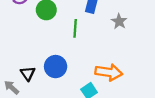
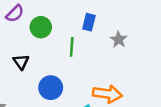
black triangle: (28, 73) -> (21, 62), moved

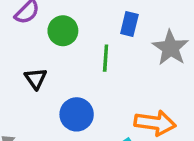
gray star: (119, 40) -> (170, 48), size x1.5

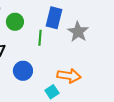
blue rectangle: (129, 24) -> (54, 18), size x1.5

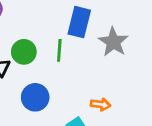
green circle: (15, 22) -> (24, 52), moved
orange arrow: (69, 76) -> (101, 104), size x0.6

